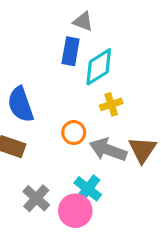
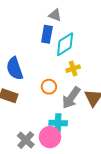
gray arrow: (108, 150) -> (71, 98), turned -75
cyan cross: (88, 189) -> (58, 123), turned -36
gray cross: (36, 198) -> (26, 140), moved

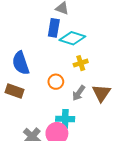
cyan diamond: (65, 44) -> (72, 38), turned 50
gray arrow: (71, 98) -> (79, 93), size x0.7

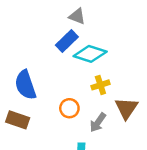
blue rectangle: (54, 28) -> (67, 41), turned 36
brown triangle: (101, 93) -> (126, 108), moved

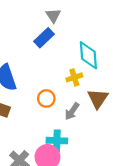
gray triangle: (77, 16) -> (53, 16), turned 35
cyan diamond: (90, 54) -> (88, 55), moved, turned 68

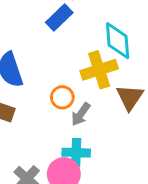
yellow cross: (74, 77) -> (99, 70), size x1.6
gray arrow: (72, 111) -> (81, 114), moved

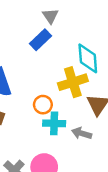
gray arrow: (81, 114) -> (82, 133), moved, turned 72
cyan cross: (76, 153) -> (54, 123), moved

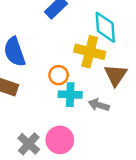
yellow cross: (73, 82) -> (90, 52), turned 32

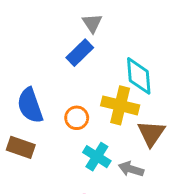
orange circle: (59, 75) -> (77, 118), moved
cyan cross: (70, 95) -> (97, 157), turned 30

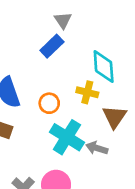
yellow cross: (120, 105) -> (87, 92), size x0.7
cyan cross: (97, 157) -> (67, 137), size x1.4

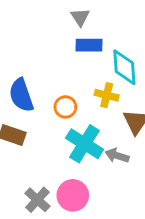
blue rectangle: (52, 46) -> (89, 45), moved, turned 45

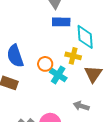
cyan cross: (85, 144) -> (58, 75), moved, size x0.7
gray arrow: (117, 156) -> (81, 106), moved

